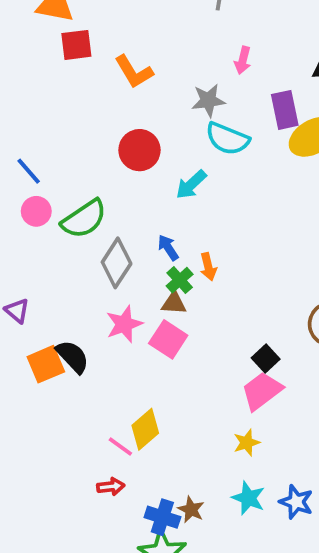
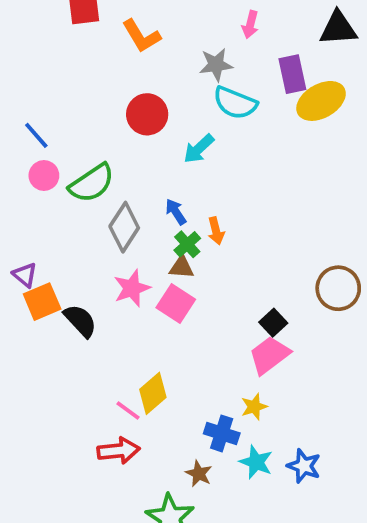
orange square: (46, 364) -> (42, 302), moved
red arrow: (111, 487) -> (118, 451), size x1.5
blue cross: (162, 517) -> (222, 433), moved

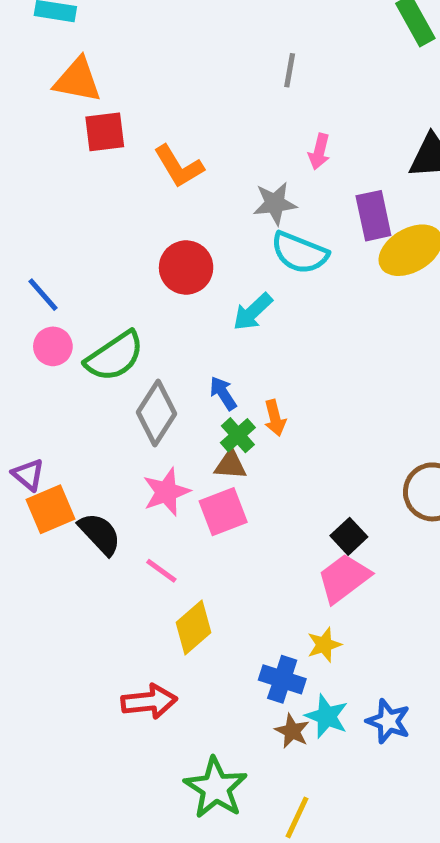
pink square: (176, 304) -> (223, 512), turned 36
pink line: (128, 411) -> (161, 571), moved
brown star: (199, 474) -> (292, 731), moved

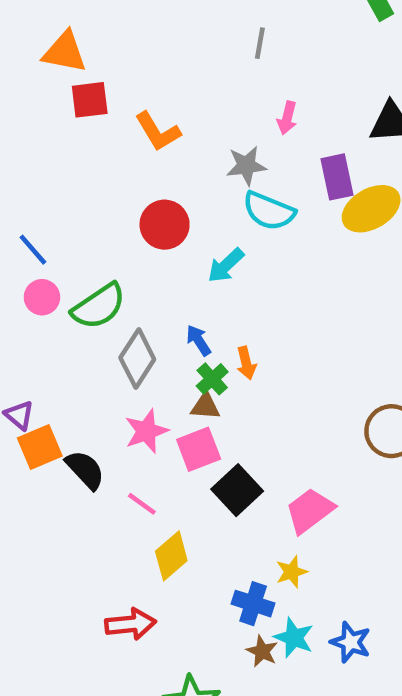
black square: (349, 536) -> (237, 490), moved, size x1.5

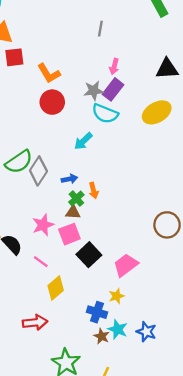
purple rectangle: (337, 177) -> (113, 89), moved, turned 50
red circle: (165, 225) -> (52, 102), moved
blue arrow: (199, 340) -> (69, 179), turned 112
gray diamond: (137, 359) -> (38, 171), moved

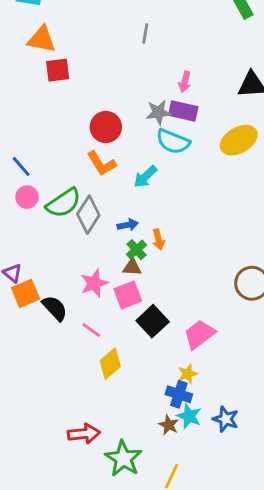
gray line: (100, 29) -> (145, 34), moved
orange L-shape: (49, 73) -> (101, 163), moved
purple rectangle: (113, 89) -> (183, 111), turned 65
blue cross: (97, 312) -> (179, 394), moved
red arrow: (35, 322) -> (84, 434), moved

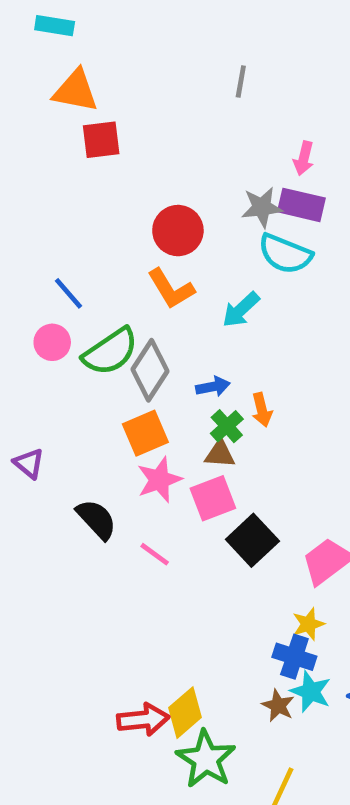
blue line: (21, 166) -> (69, 293), moved
orange square: (26, 293) -> (145, 433), moved
yellow diamond: (110, 364) -> (185, 713), moved

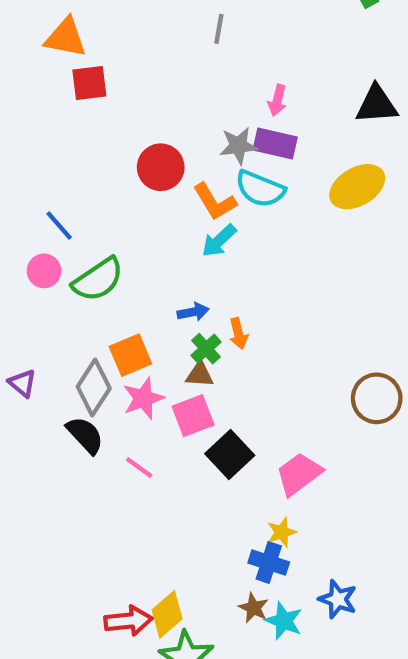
orange L-shape: (171, 289) -> (215, 202), moved
gray diamond: (150, 370) -> (94, 388), moved
cyan star: (311, 692) -> (284, 621), moved

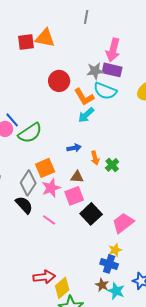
orange triangle: (66, 38) -> (45, 38), moved
pink arrow: (277, 100) -> (113, 50), size x1.6
blue line: (59, 226) -> (12, 120), moved
green cross: (206, 349) -> (112, 165), moved
red arrow: (128, 621) -> (44, 277), moved

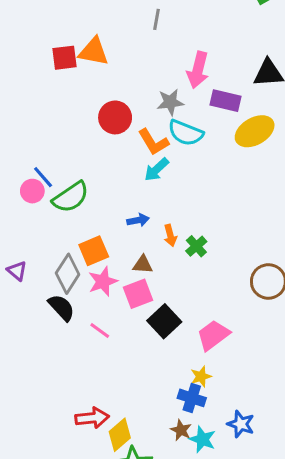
purple rectangle: (112, 70) -> (225, 101), moved

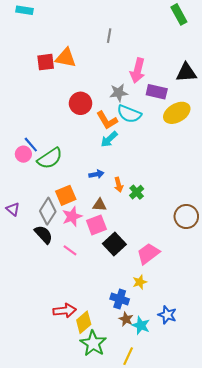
blue cross: (192, 398) -> (120, 299), moved

